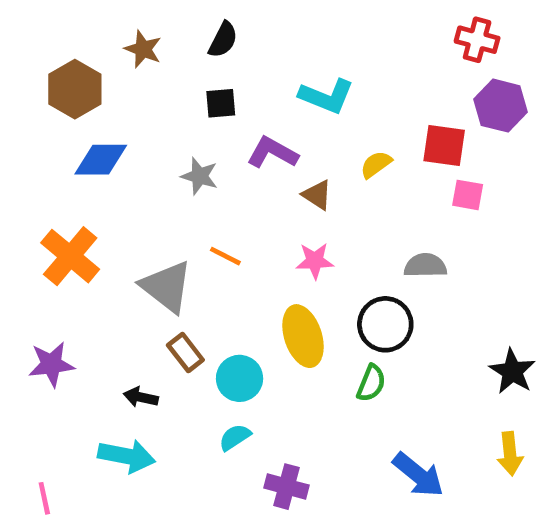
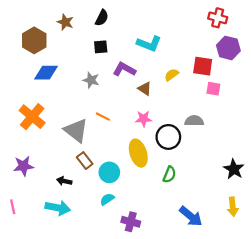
black circle: (385, 324) -> (168, 137), moved
pink line: (44, 498) -> (13, 207), moved

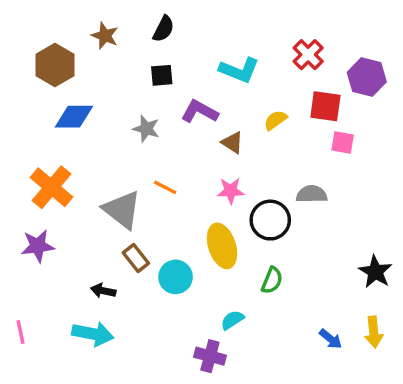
red cross: (218, 18) -> (308, 55), moved, turned 30
purple star: (23, 166) -> (38, 246), moved
cyan semicircle: (107, 199) -> (232, 320), moved
blue arrow: (191, 216) -> (331, 339), moved, size x0.6

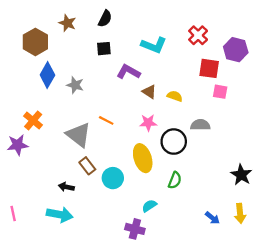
blue diamond: (74, 117) -> (47, 75), turned -60
yellow semicircle: (275, 120) -> (175, 96), moved, turned 56
gray star: (146, 129) -> (75, 85), moved
orange cross: (51, 187) -> (33, 120), size x0.7
purple star: (38, 246) -> (18, 145), moved

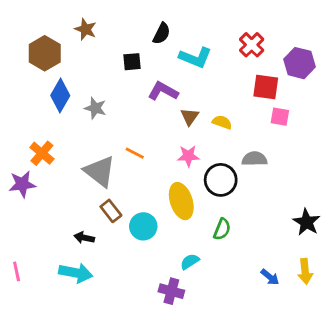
black semicircle: (105, 19) -> (162, 34), moved
brown triangle: (149, 92) -> (190, 117), turned 32

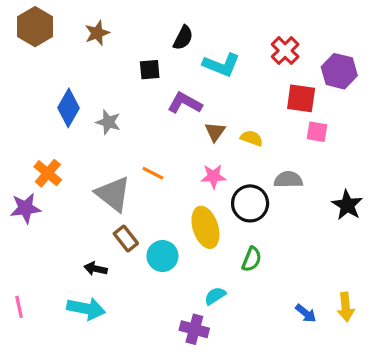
brown star: (86, 29) -> (97, 33), turned 30
brown hexagon: (45, 53) -> (35, 27), moved
black star: (307, 222) -> (347, 205), moved

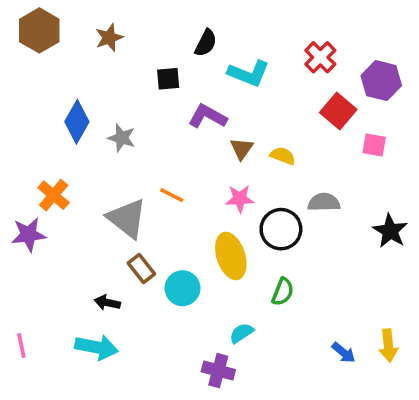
red square: (301, 98) -> (338, 111), turned 32
pink square: (317, 132) -> (374, 145), moved

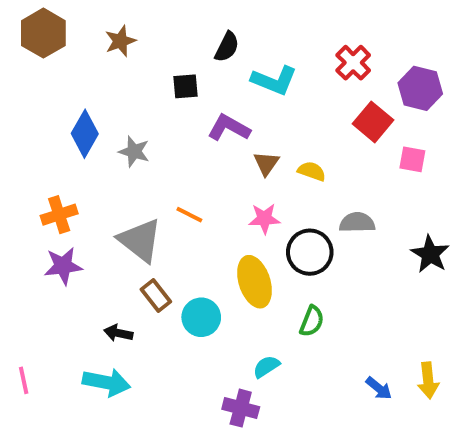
orange cross: (54, 195) -> (59, 215), turned 32
purple star: (29, 235) -> (63, 266), moved

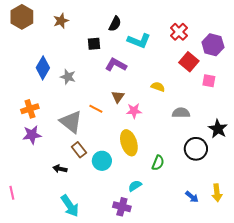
brown triangle: (266, 163) -> (118, 97), moved
black circle: (310, 252) -> (196, 149), moved
cyan arrow: (106, 382) -> (70, 206), moved, turned 45

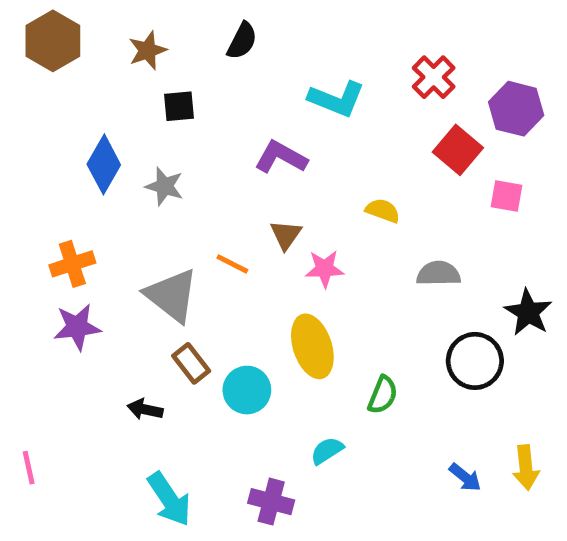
black semicircle: (115, 24) -> (242, 41), moved
black square: (94, 44) -> (179, 106), moved
purple cross: (122, 207) -> (271, 502), moved

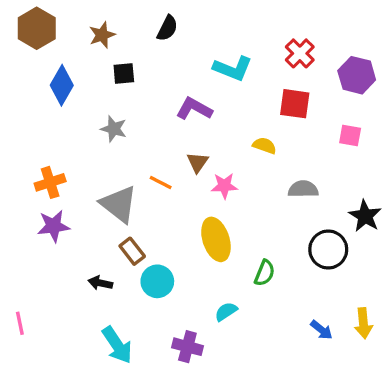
red square: (458, 150) -> (295, 104), moved, turned -32
blue diamond: (104, 164) -> (62, 85), moved
cyan circle: (247, 390) -> (157, 281), moved

